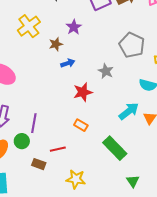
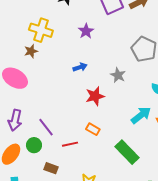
yellow cross: (29, 26) -> (41, 30), turned -35
brown star: (56, 44) -> (31, 51), moved
purple line: (34, 123) -> (46, 127), turned -48
red line: (58, 149) -> (70, 144), moved

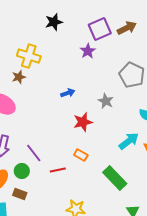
purple star: (86, 31) -> (88, 51), moved
brown rectangle: (51, 168) -> (20, 194), moved

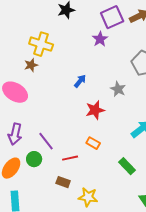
blue arrow: (68, 93) -> (80, 81), turned -32
green rectangle: (115, 178) -> (127, 166), size x0.7
brown rectangle: (20, 194) -> (63, 182), moved

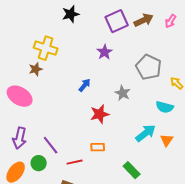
purple star: (100, 39) -> (105, 52), moved
orange rectangle: (93, 143) -> (98, 147), turned -32

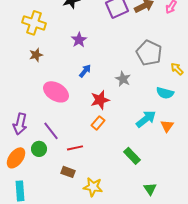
yellow cross: (46, 48) -> (34, 23), moved
purple star: (105, 52) -> (79, 40), moved
pink ellipse: (20, 96) -> (56, 92), moved
orange rectangle: (98, 147) -> (98, 123), moved, turned -48

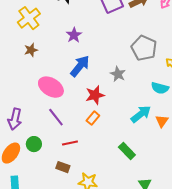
yellow cross: (34, 23) -> (29, 18), turned 35
blue arrow: (85, 71) -> (80, 66), size x1.6
purple line: (51, 131) -> (56, 117), moved

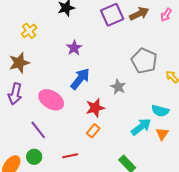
yellow cross: (29, 18) -> (29, 31), size x0.7
brown star: (31, 50) -> (19, 63), moved, size x1.5
cyan semicircle: (160, 88) -> (160, 111), moved
purple line: (56, 117) -> (38, 130), moved
purple arrow: (15, 119) -> (15, 94), moved

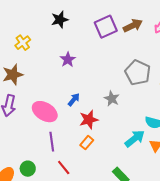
blue arrow: (80, 79) -> (74, 100), moved, size x0.6
purple line: (38, 130) -> (52, 142), moved, turned 30
red line: (70, 156) -> (64, 168), turned 63

